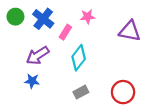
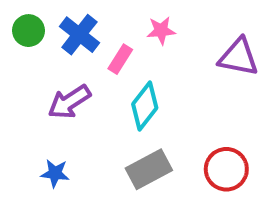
blue star: (32, 81) -> (55, 173), moved
gray rectangle: (81, 92) -> (149, 169), size x1.5

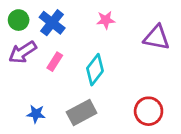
pink rectangle: (120, 59) -> (55, 62), moved
purple arrow: (69, 102) -> (23, 52), moved
gray rectangle: (149, 169) -> (82, 113), moved

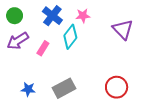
blue cross: (52, 23) -> (52, 16), moved
purple triangle: (157, 37) -> (123, 29), turned 35
cyan diamond: (95, 70) -> (70, 37), moved

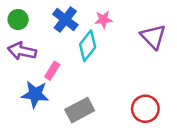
purple arrow: (18, 41) -> (22, 51), turned 45
pink rectangle: (43, 48) -> (52, 71), moved
blue star: (28, 89) -> (35, 94), moved, size x1.5

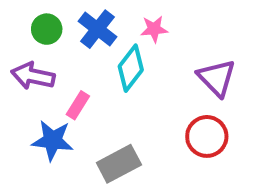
green circle: (18, 20) -> (47, 29), moved
purple triangle: (153, 37) -> (217, 78), moved
red circle: (145, 109) -> (207, 136), moved

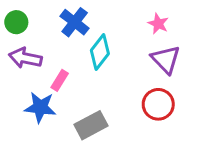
green circle: (47, 29) -> (16, 22), moved
pink star: (154, 29) -> (158, 24), moved, turned 30

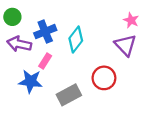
blue cross: (75, 22) -> (45, 32), moved, turned 30
pink star: (158, 24) -> (131, 20), moved
red circle: (158, 104) -> (104, 78), moved

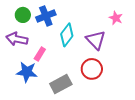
green circle: (12, 17) -> (23, 15), moved
blue cross: (45, 32) -> (46, 16), moved
purple triangle: (125, 45) -> (96, 40), moved

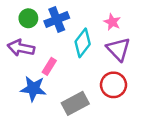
pink star: (116, 18) -> (112, 22), moved

